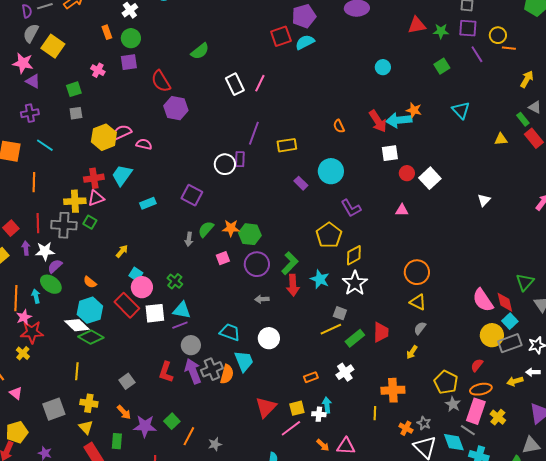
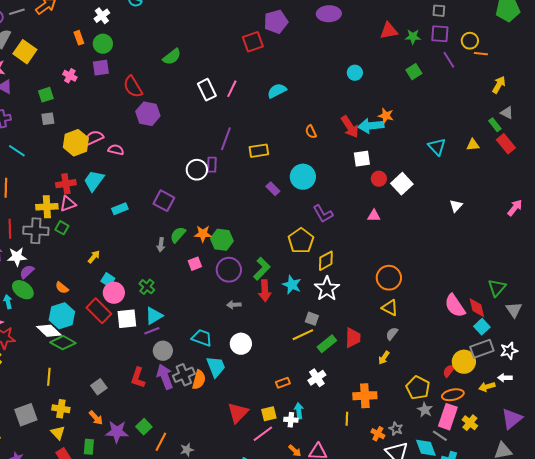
cyan semicircle: (305, 42) -> (277, 91), moved
cyan triangle: (461, 110) -> (437, 147), moved
cyan triangle: (182, 310) -> (154, 316), turned -42
yellow circle: (492, 335) -> (464, 362), moved

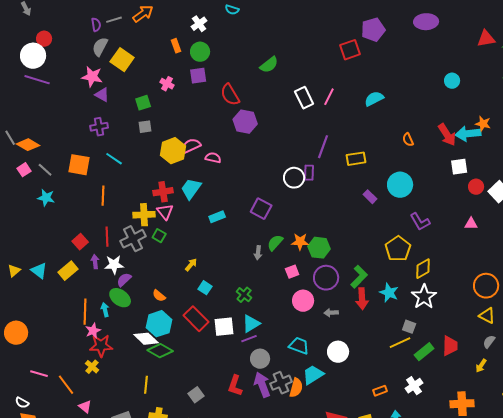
pink triangle: (68, 204) -> (165, 212), turned -48
gray cross: (36, 231) -> (133, 239), turned -30
pink circle: (114, 293) -> (303, 301), moved
cyan trapezoid: (216, 367) -> (313, 375), turned -100

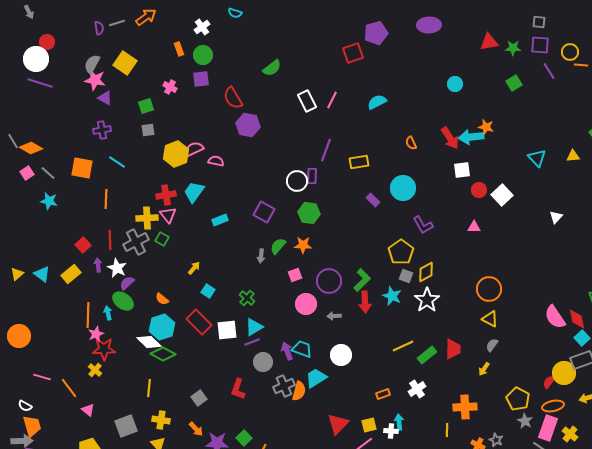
gray semicircle: (100, 47) -> (92, 64), moved
green hexagon: (319, 248) -> (309, 213), moved
white star: (114, 265) -> (117, 268), turned 30
gray square: (409, 327) -> (406, 276), moved
purple arrow: (262, 385) -> (287, 351), moved, size x0.7

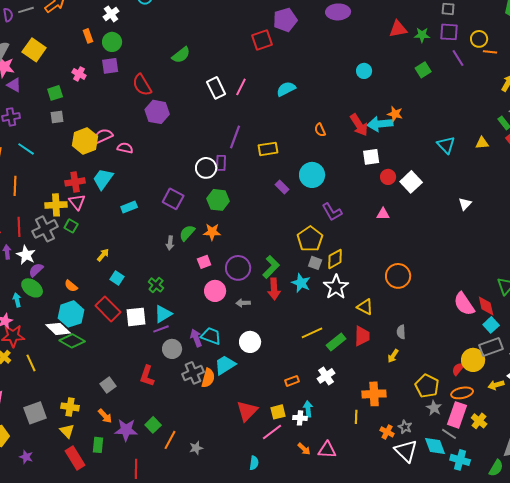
yellow triangle: (490, 319) -> (365, 307), moved
gray semicircle: (492, 345) -> (401, 332), turned -40
yellow line: (149, 388) -> (31, 363), moved, turned -30

